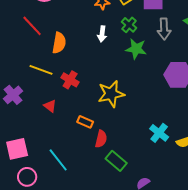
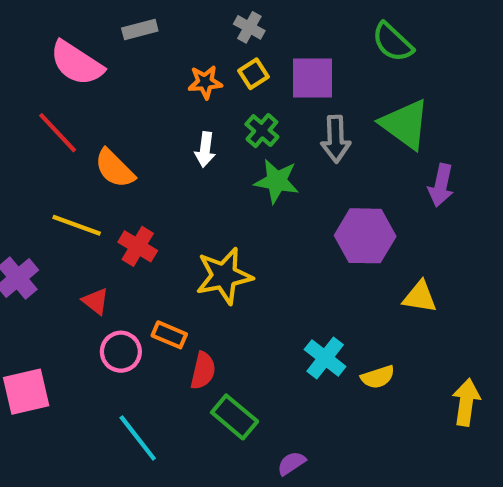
orange semicircle: (59, 43) -> (115, 168), turned 125
cyan line: (58, 160) -> (138, 438), moved
pink circle: (27, 177) -> (121, 352), moved

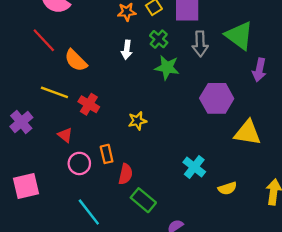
yellow star: (224, 276) -> (137, 121), size x0.6
yellow triangle: (420, 297) -> (248, 133), size x1.4
orange rectangle: (169, 335) -> (107, 154), turned 54
yellow semicircle: (378, 377) -> (227, 188), moved

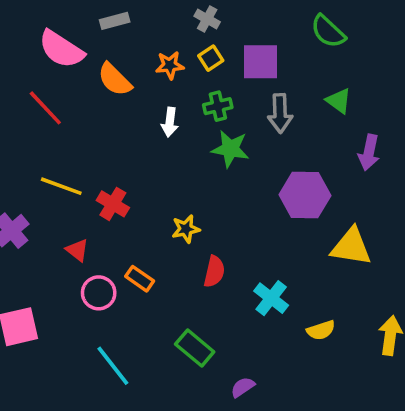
green triangle: (239, 36) -> (339, 101), size x0.6
green cross: (159, 39) -> (218, 106), turned 36
orange semicircle: (76, 60) -> (115, 79), moved
orange rectangle: (107, 154) -> (140, 279), turned -42
red semicircle: (126, 174) -> (214, 272), moved

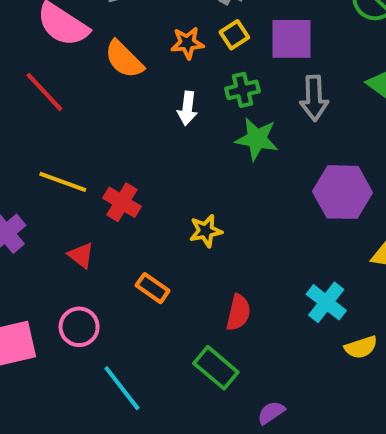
red semicircle: (214, 272) -> (238, 313), moved
pink circle: (99, 293) -> (79, 327), moved
cyan cross: (271, 298) -> (326, 302), moved

